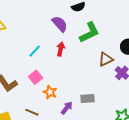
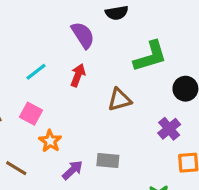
green L-shape: (89, 32) -> (150, 56), moved
brown triangle: (106, 59) -> (119, 100), moved
pink square: (36, 77) -> (31, 114), turned -32

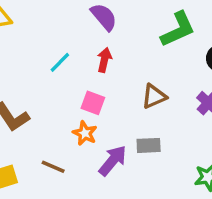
brown triangle: (119, 100) -> (154, 96), moved
pink square: (31, 114) -> (93, 103), moved
purple arrow: (72, 170) -> (113, 161), size x1.4

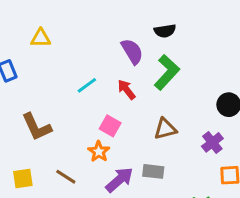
green L-shape: (178, 29) -> (167, 72), moved, turned -32
red arrow: (104, 60) -> (126, 90), turned -60

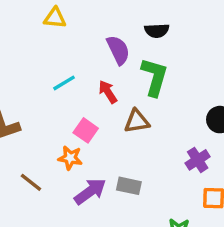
yellow triangle: (41, 38) -> (55, 18), moved
green L-shape: (167, 72) -> (154, 77), turned -32
brown triangle: (165, 129) -> (137, 121), moved
orange star: (99, 152) -> (70, 158), turned -30

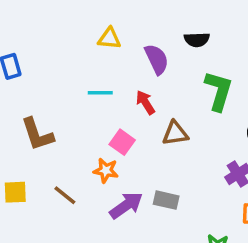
yellow triangle: (55, 18) -> (109, 38), moved
green L-shape: (154, 77) -> (219, 91), moved
cyan line: (64, 83) -> (100, 93), turned 30

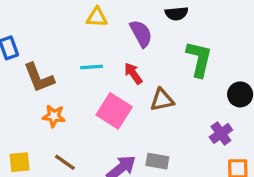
brown L-shape: (37, 134) -> (39, 78), moved
pink square: (122, 142) -> (114, 111), size x1.5
orange star: (106, 170) -> (54, 116), moved

